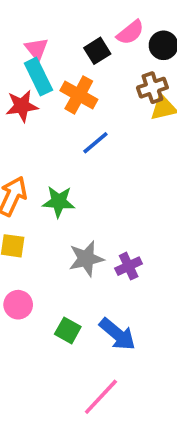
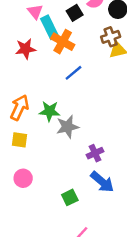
cyan rectangle: (38, 77) -> (49, 27), moved
gray star: (86, 259) -> (67, 127), moved
green square: (68, 330) -> (70, 197), moved, turned 35
blue arrow: (117, 334) -> (102, 182), moved

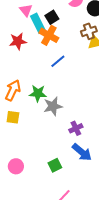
black square: (75, 13) -> (52, 17), moved
pink circle: (23, 178) -> (16, 166), moved

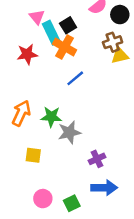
yellow square: (13, 117) -> (33, 155), moved
blue arrow: (82, 152) -> (104, 188), turned -40
pink circle: (16, 166) -> (43, 199), moved

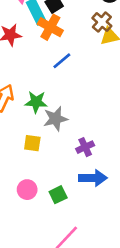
brown cross: (113, 42) -> (102, 22), turned -30
yellow square: (33, 155) -> (32, 143), moved

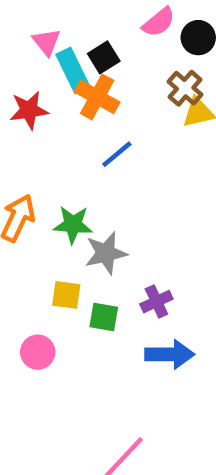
pink circle: (27, 190) -> (38, 352), moved
green square: (58, 195) -> (104, 317), moved, turned 36

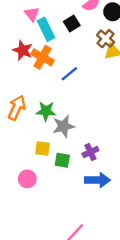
black square: (104, 57) -> (72, 23), moved
orange cross: (97, 97) -> (42, 57), moved
red star: (29, 110) -> (23, 50), turned 30

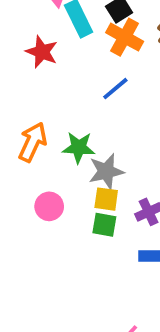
orange cross: (42, 57) -> (125, 37), moved
yellow square: (42, 148) -> (106, 199), moved
pink circle: (27, 179) -> (49, 206), moved

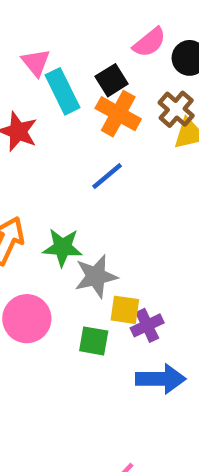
yellow square: (106, 199) -> (125, 310), moved
pink circle: (49, 206) -> (27, 319), size x1.4

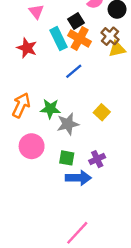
cyan rectangle: (63, 91) -> (59, 39), moved
yellow square: (125, 310) -> (102, 112), moved, turned 35
purple cross: (147, 325) -> (97, 159), moved
blue arrow: (161, 379) -> (78, 178), moved

